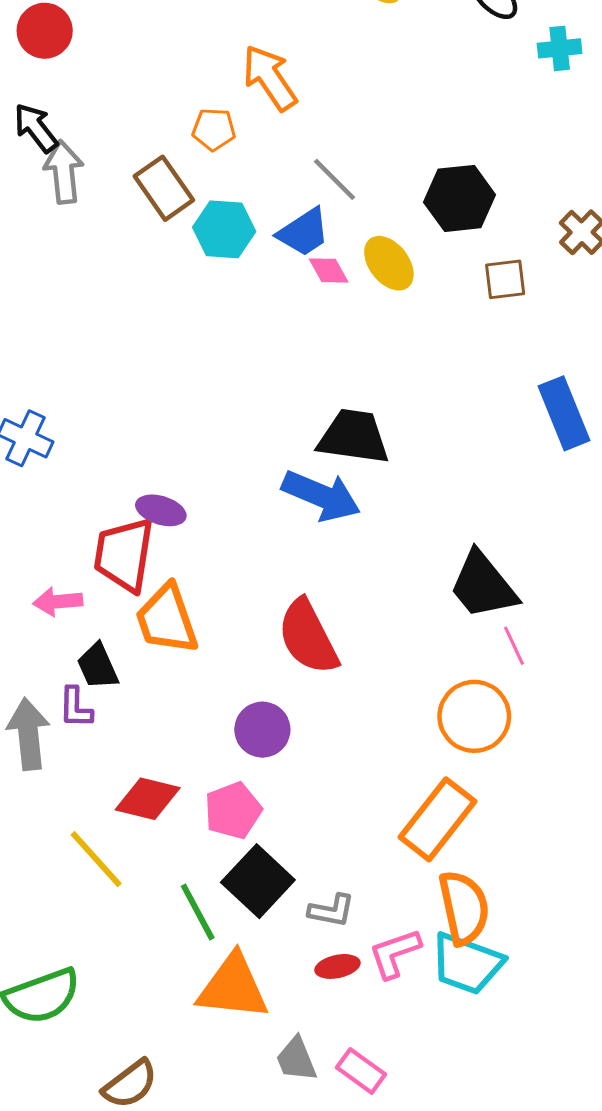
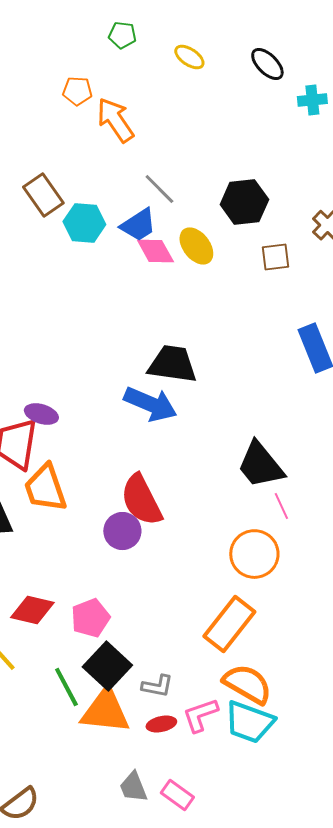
orange pentagon: (214, 129) -> (77, 91), moved
pink diamond: (329, 271) -> (155, 251), size x1.4
purple circle: (262, 730) -> (122, 531), moved
orange semicircle: (464, 908) -> (247, 684), turned -48
orange triangle: (233, 987) -> (105, 711), moved

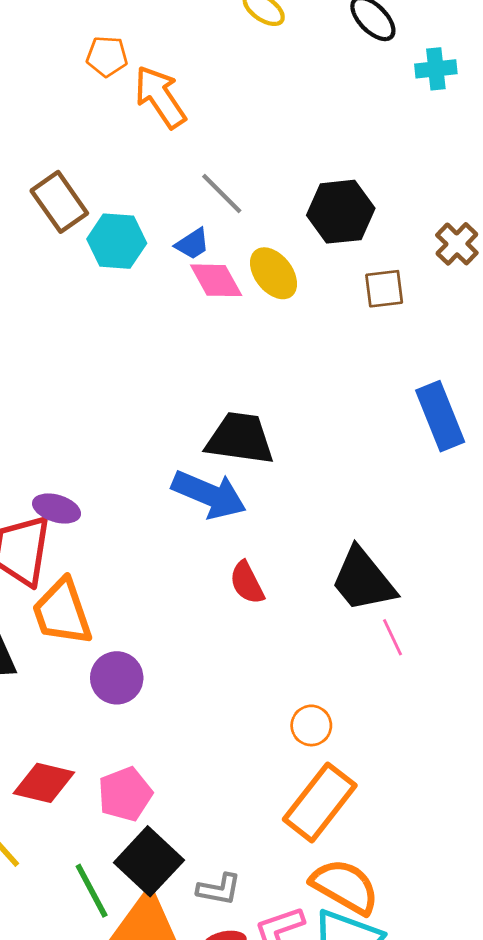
blue trapezoid: (138, 225) -> (192, 244), size x0.7
red semicircle: (141, 500) -> (247, 583), moved, size x0.6
purple circle: (122, 531) -> (117, 678), moved
orange circle: (254, 554) -> (311, 725), moved, size x0.6

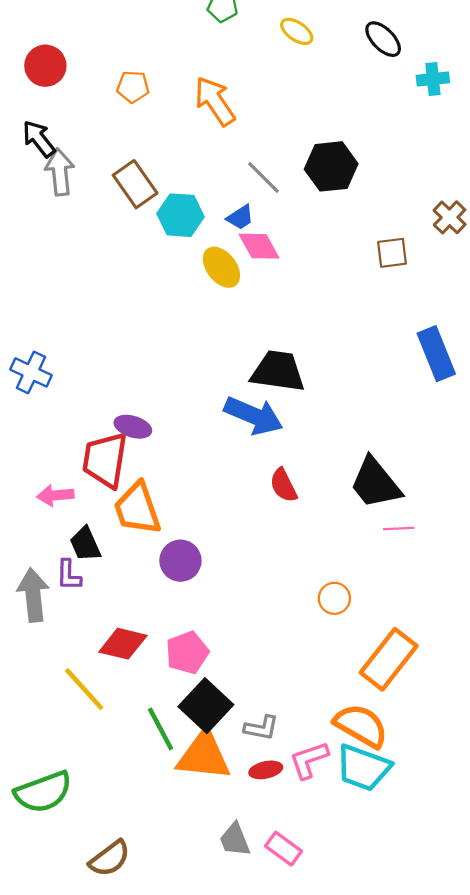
orange pentagon: (107, 56) -> (133, 87), moved
black hexagon: (341, 212) -> (331, 166), moved
yellow ellipse: (274, 273) -> (221, 267), moved
pink line: (393, 637) -> (399, 529), turned -68
orange rectangle: (320, 802) -> (389, 659), moved

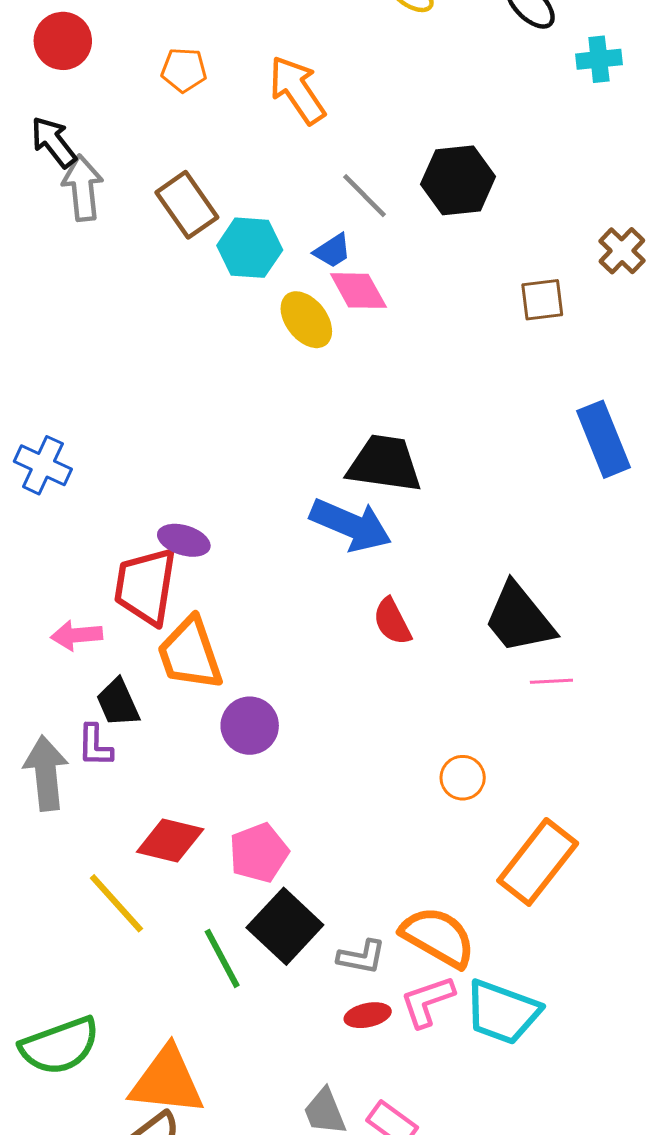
orange semicircle: (361, 726) -> (438, 937), moved
orange triangle: (204, 756) -> (167, 1081), moved

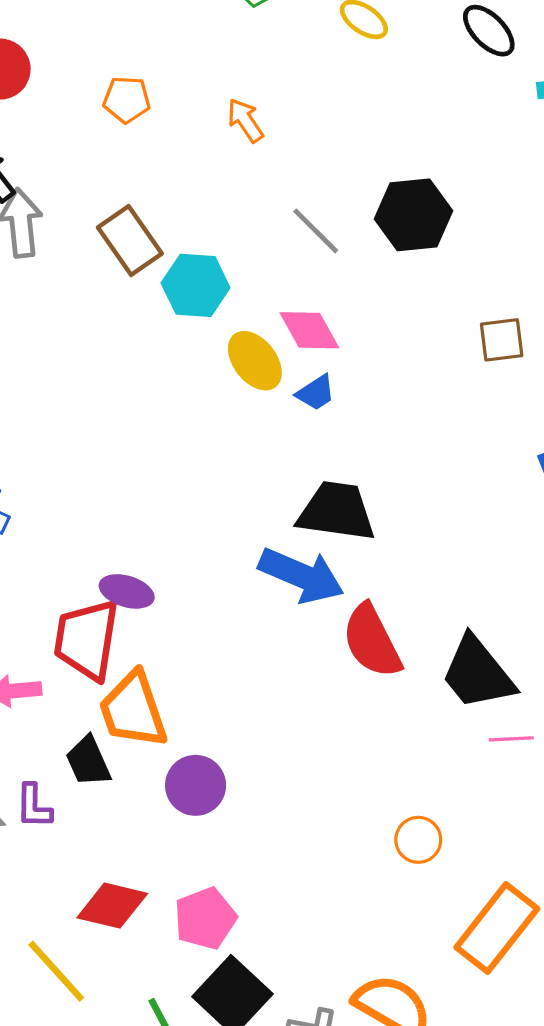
orange arrow: (297, 90) -> (245, 120), size x0.6
blue trapezoid: (332, 251) -> (316, 393), moved
red semicircle: (392, 621) -> (372, 641), moved, size x1.5
black trapezoid: (118, 703) -> (88, 761), moved

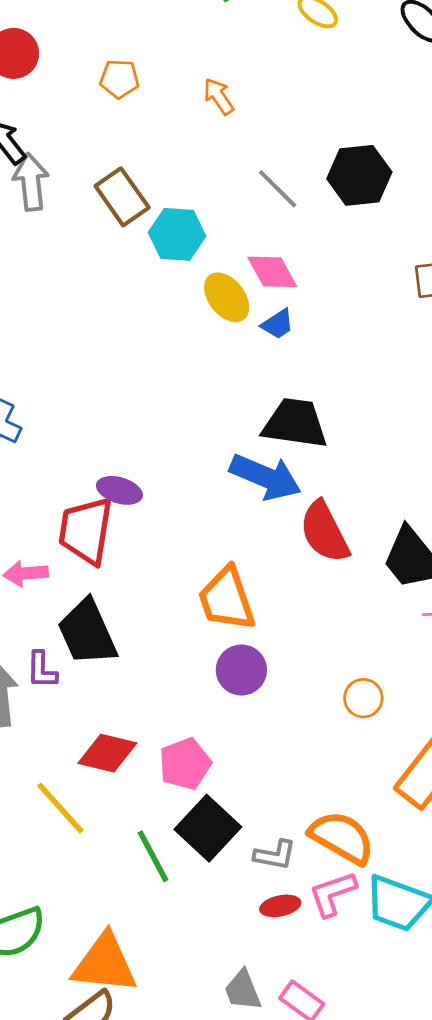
orange trapezoid: (133, 710) -> (227, 599), moved
black trapezoid: (88, 761) -> (87, 632), size x1.6
purple circle: (196, 785) -> (241, 670), moved

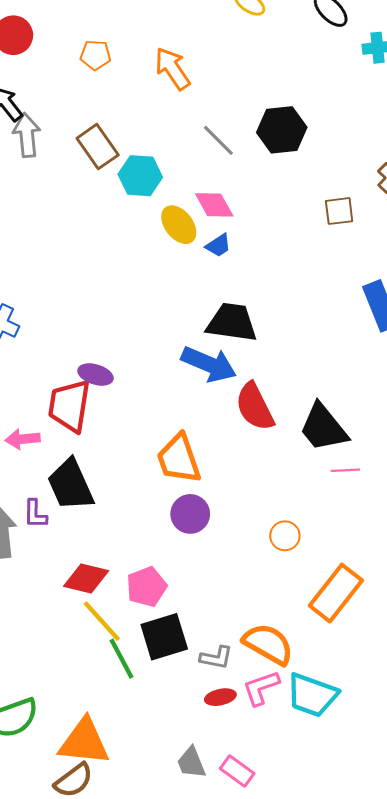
orange arrow: (219, 96) -> (173, 69), size x1.5
yellow line: (60, 808) -> (102, 621), moved
black square: (208, 828) -> (164, 637), turned 30

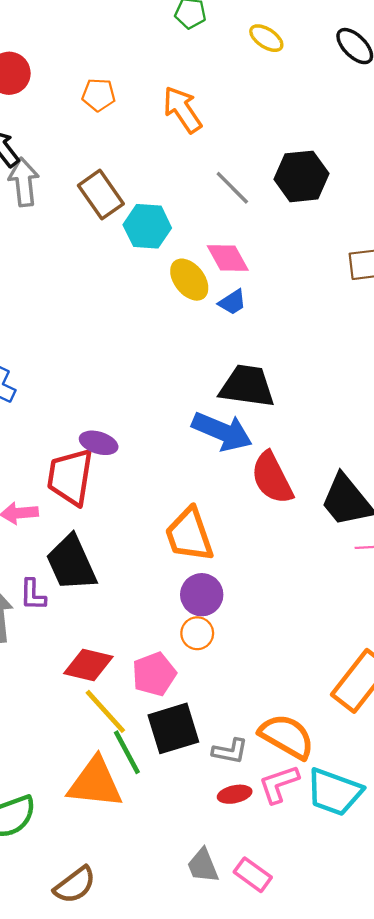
orange circle: (285, 536) -> (197, 633), moved
orange triangle: (84, 742) -> (95, 783), moved

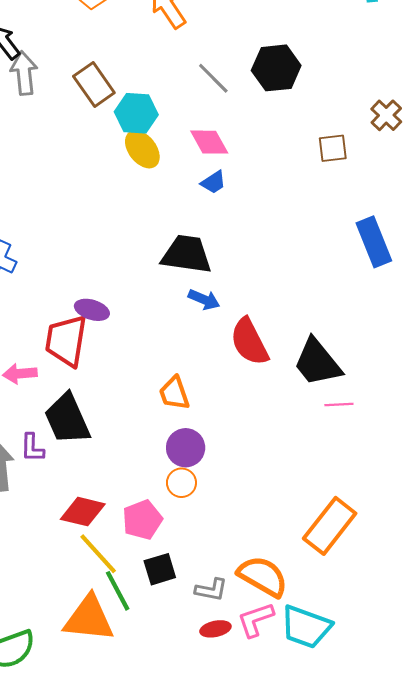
yellow ellipse: (189, 280) -> (142, 149), moved
black trapezoid: (247, 386) -> (187, 254), moved
blue arrow: (222, 431) -> (204, 300), size x0.6
orange trapezoid: (189, 535) -> (174, 393), size x0.7
black square: (173, 728) -> (160, 569), size x0.7

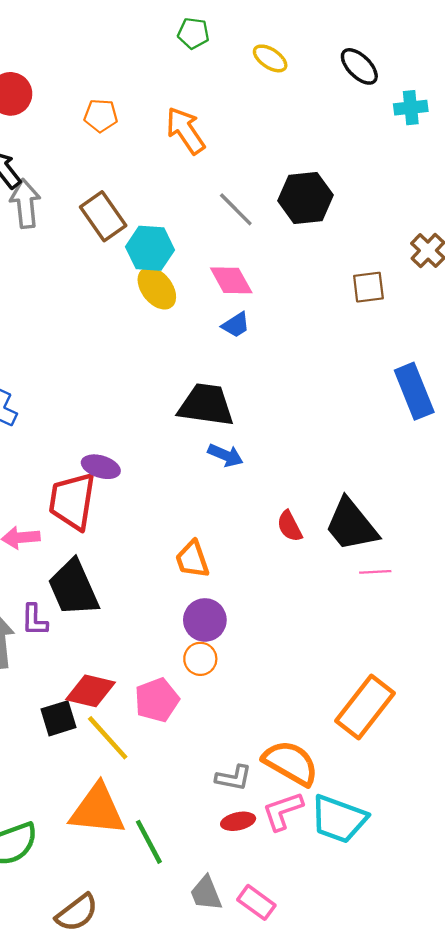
red semicircle: (249, 342) -> (290, 526), moved, size x0.6
black square: (160, 569) -> (58, 718), moved
green line: (118, 591) -> (149, 842), moved

